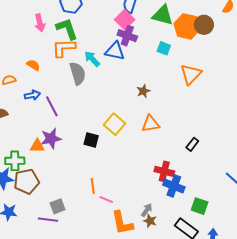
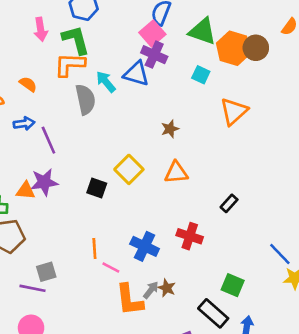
blue cross: (174, 186) -> (145, 246), moved
gray arrow: (147, 210) -> (151, 290), moved
brown star: (150, 221) -> (167, 288), moved

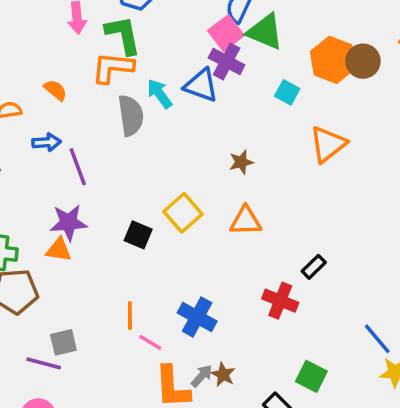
green triangle: (202, 31) -> (265, 32), moved
orange triangle: (26, 191) -> (59, 250), moved
red cross: (190, 236) -> (280, 301), moved

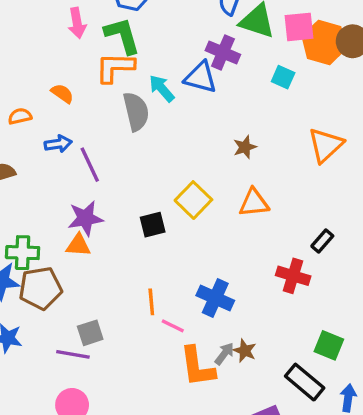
pink square: (226, 33) -> (299, 27), moved, turned 36
orange triangle: (328, 144) -> (326, 145), moved
black square: (138, 235) -> (153, 225), turned -32

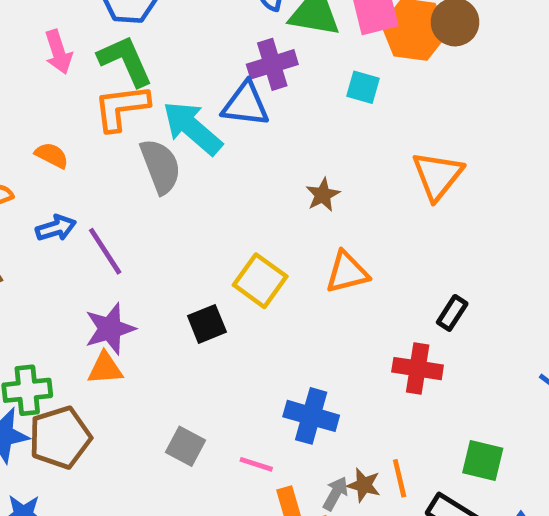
purple cross: (223, 52) -> (272, 64), turned -32
cyan arrow: (162, 88) -> (192, 128), size x1.5
orange line: (151, 302) -> (400, 478), moved
gray square: (90, 333) -> (186, 446), moved, turned -36

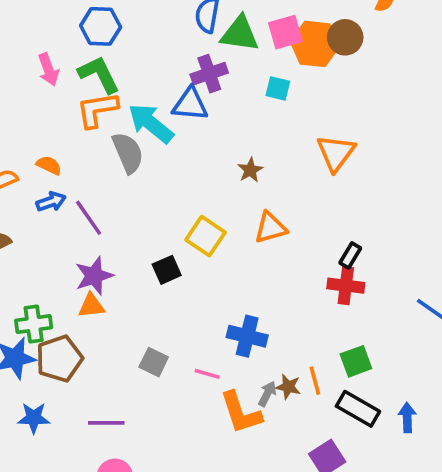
orange semicircle: (52, 155) -> (49, 165), moved
red cross: (418, 369) -> (346, 286), moved
green square: (483, 460) -> (356, 361), moved, turned -32

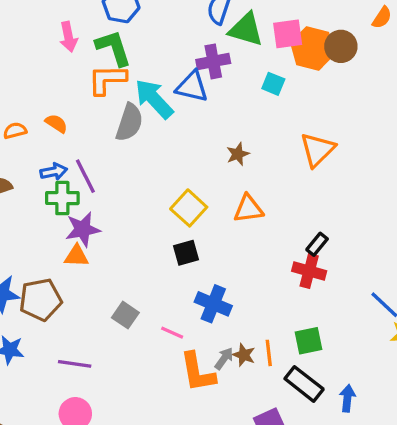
gray semicircle: (128, 153) -> (129, 122), turned 33
blue arrow: (51, 202) -> (54, 172), moved
black square: (167, 270) -> (186, 253), moved
green cross: (34, 324) -> (62, 198), moved

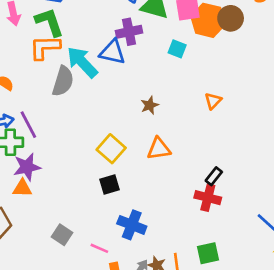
orange triangle: (317, 150) -> (213, 101), size x0.6

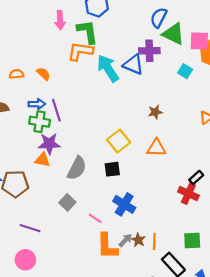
gray semicircle: (63, 81) -> (77, 168), moved
green square: (208, 253) -> (192, 240), moved

